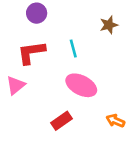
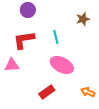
pink triangle: (16, 85) -> (12, 65), turned 35

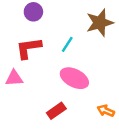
brown star: (83, 19) -> (100, 23), size x1.6
cyan line: (56, 37) -> (67, 44), turned 48

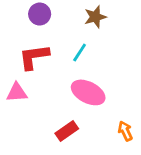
brown star: (100, 23) -> (95, 17), moved, size x0.7
orange arrow: (106, 111) -> (125, 131), turned 42

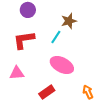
brown star: (95, 17) -> (69, 21), moved
pink triangle: (17, 92) -> (17, 73), moved

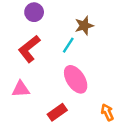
red L-shape: (24, 40) -> (29, 49), turned -30
pink ellipse: (62, 65) -> (76, 79), turned 30

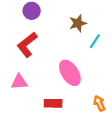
cyan line: (68, 45) -> (95, 41), moved
red rectangle: (57, 112) -> (53, 103), turned 36

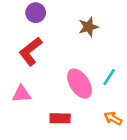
cyan line: (95, 41) -> (109, 77), moved
orange arrow: (99, 103) -> (113, 118), turned -35

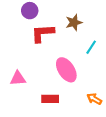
red L-shape: (30, 51) -> (43, 33), moved, turned 35
cyan line: (109, 77) -> (91, 47), moved

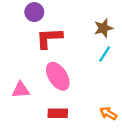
brown star: (74, 22) -> (103, 28), moved
pink ellipse: (66, 70) -> (58, 76), moved

